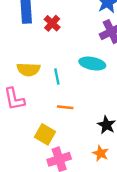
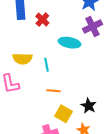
cyan ellipse: (92, 64) -> (69, 43), moved
yellow square: (45, 134) -> (63, 114), moved

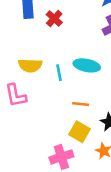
cyan ellipse: (69, 43) -> (87, 65), moved
orange line: (53, 91) -> (81, 104), moved

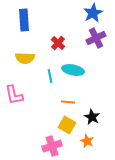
red cross: (54, 19) -> (58, 43), moved
yellow semicircle: (30, 65) -> (25, 58), moved

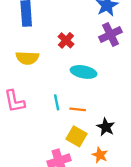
cyan line: (50, 76) -> (57, 102), moved

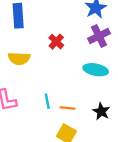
cyan ellipse: (84, 72) -> (96, 70), moved
black star: (106, 127) -> (101, 111), moved

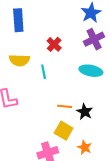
cyan line: (47, 101) -> (44, 72), moved
black star: (101, 111) -> (85, 112), moved

